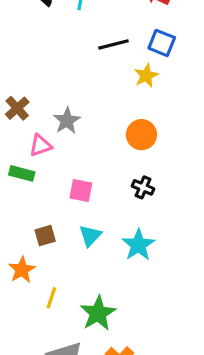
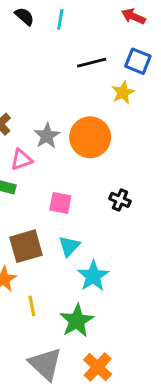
orange circle: (141, 135) -> (90, 137), moved, size x1.4
brown square: (45, 236) -> (26, 246), size x1.6
cyan star: (138, 245) -> (93, 276), moved
yellow line: (51, 298) -> (32, 306), turned -30

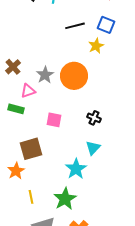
cyan triangle: (69, 246) -> (93, 148), moved
yellow line: (32, 306) -> (31, 197), moved

